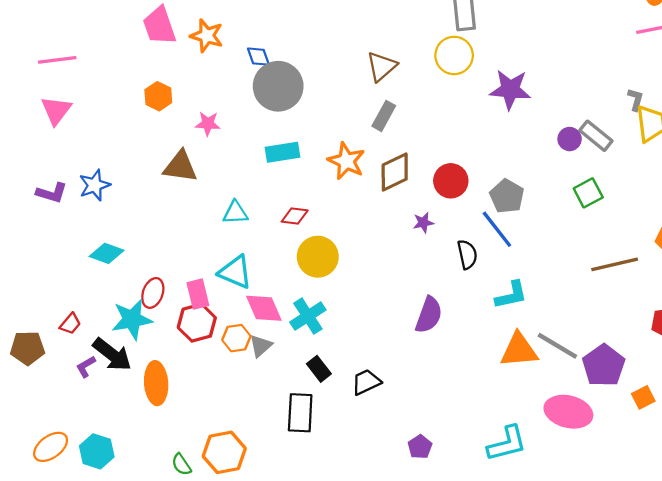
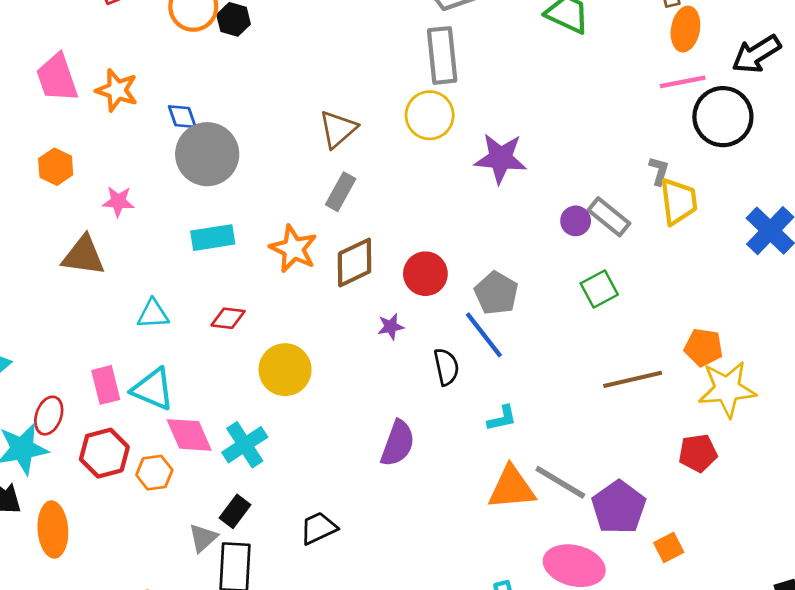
yellow circle: (318, 257) -> (285, 370), moved
pink rectangle: (198, 294) -> (106, 385), moved
cyan L-shape: (511, 295) -> (502, 418), size x0.7
gray triangle: (261, 346) -> (203, 538), moved
black rectangle: (319, 369) -> (235, 511), moved, turned 75

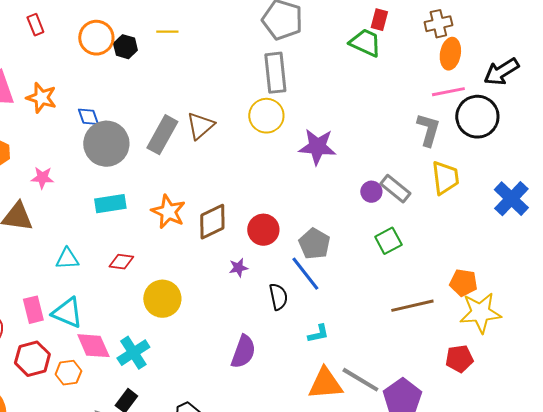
gray L-shape: (659, 171) -> (428, 130), moved, size x1.6
gray rectangle: (341, 192) -> (162, 135), moved, size x1.4

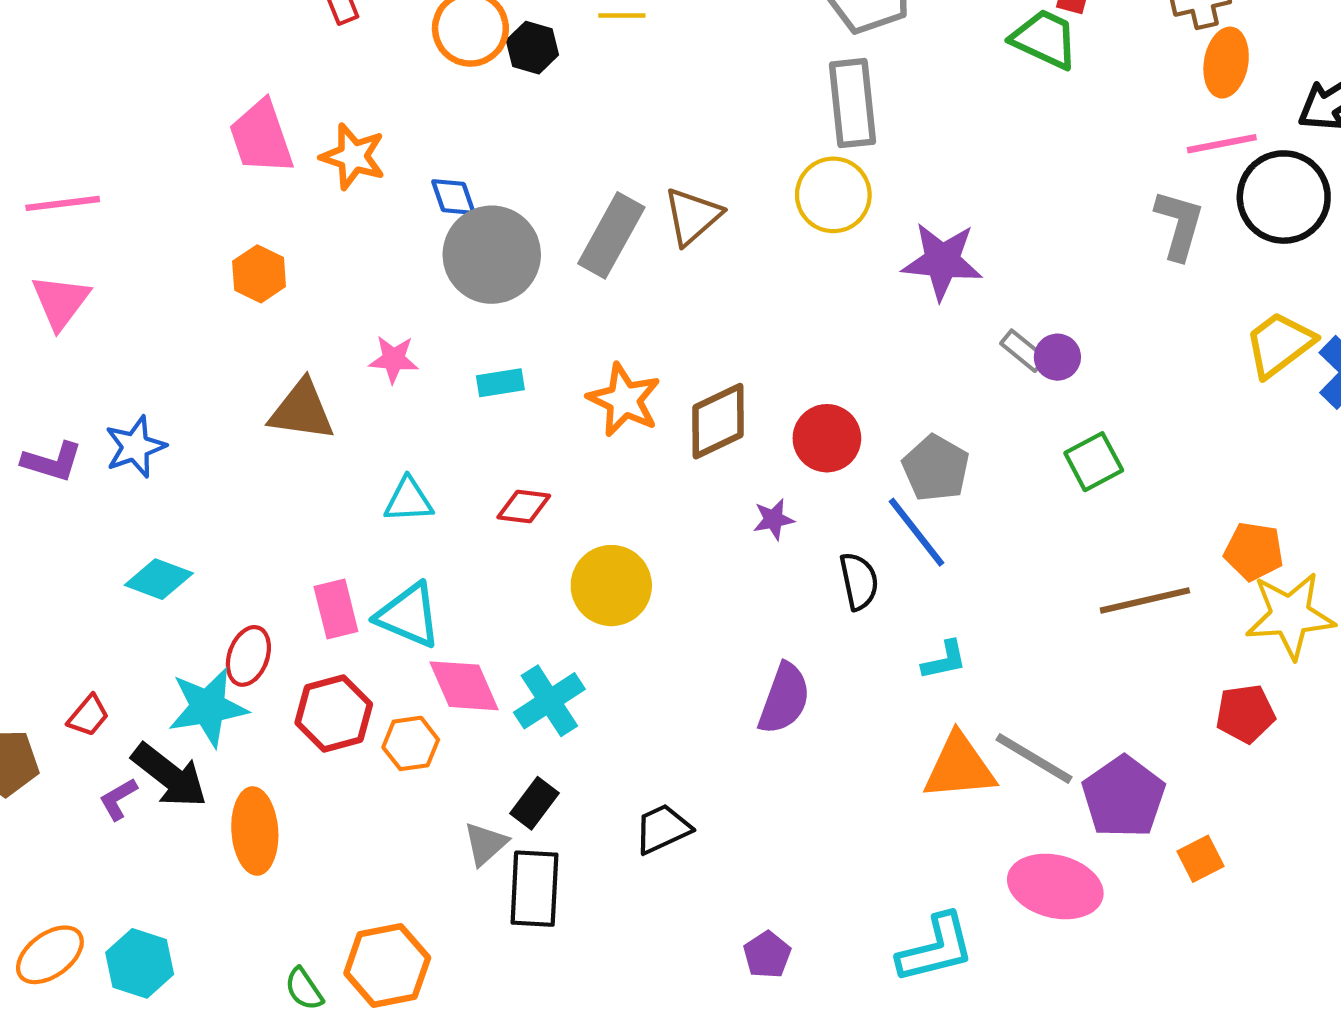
pink star: (42, 178) -> (394, 359), moved
yellow trapezoid: (445, 178) -> (1279, 344), moved, turned -120
gray rectangle: (395, 189) -> (1023, 351), moved, size x0.7
cyan rectangle: (110, 204) -> (500, 383), size x0.7

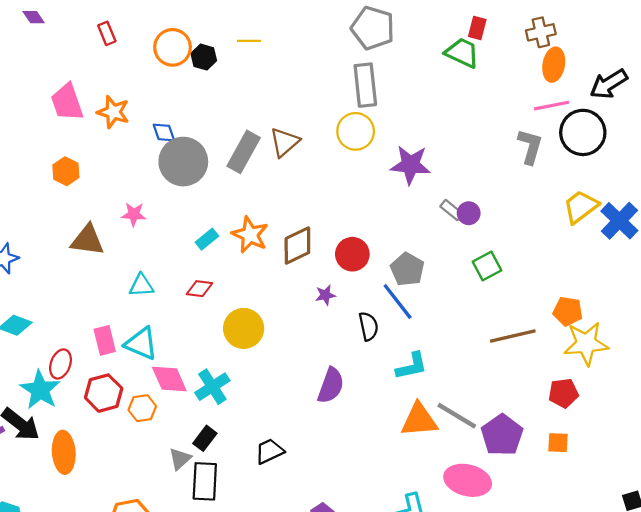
cyan rectangle: (500, 383) -> (207, 239), moved, turned -30
cyan L-shape: (944, 660) -> (412, 366), size x1.4
cyan star: (208, 707) -> (40, 390), turned -30
orange square: (1200, 859) -> (558, 443), moved, turned 30

